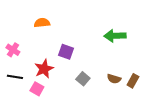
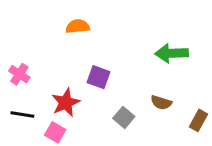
orange semicircle: (42, 23) -> (78, 26), moved
brown semicircle: (114, 79) -> (161, 103), moved

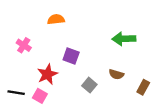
pink cross: (19, 74) -> (24, 45), moved
black line: (22, 114) -> (16, 93), moved

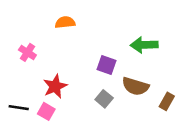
purple square: (71, 56) -> (107, 65), moved
brown semicircle: (116, 74) -> (135, 86), size x1.5

